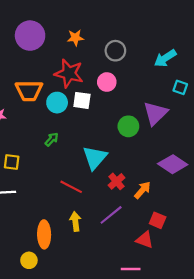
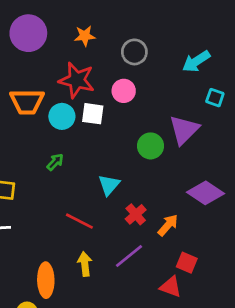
cyan triangle: (95, 158) -> (109, 185), size x0.7

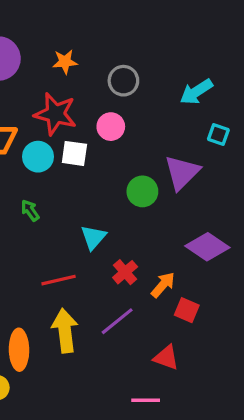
green arrow: (55, 162) -> (30, 210), turned -78
red line: (79, 221) -> (59, 280), turned -40
red square: (187, 263) -> (187, 310), moved
yellow arrow: (85, 264) -> (65, 331), size x1.5

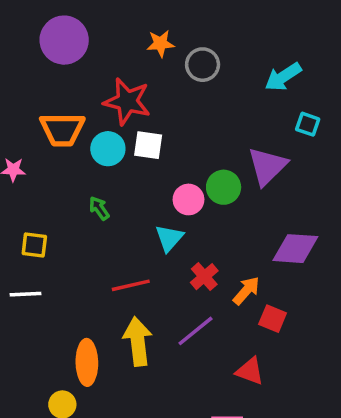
orange star: (65, 62) -> (160, 44), moved
pink circle: (111, 127) -> (188, 199), moved
purple diamond: (207, 247) -> (295, 249), turned -30

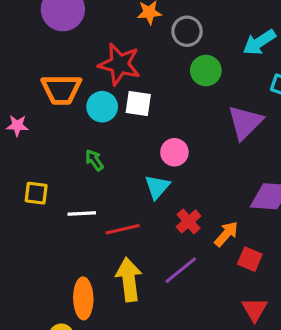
green circle: (224, 187) -> (206, 71), moved
white line: (26, 294) -> (82, 214), moved
red triangle: (250, 371) -> (255, 309), moved, turned 40

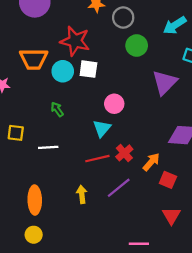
red line: (123, 229) -> (97, 159), moved
yellow arrow: (129, 280) -> (82, 194), size x0.6
orange ellipse: (83, 298) -> (35, 200), moved

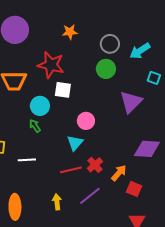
gray circle: (123, 18) -> (110, 44), moved
cyan circle: (63, 71) -> (40, 106), moved

